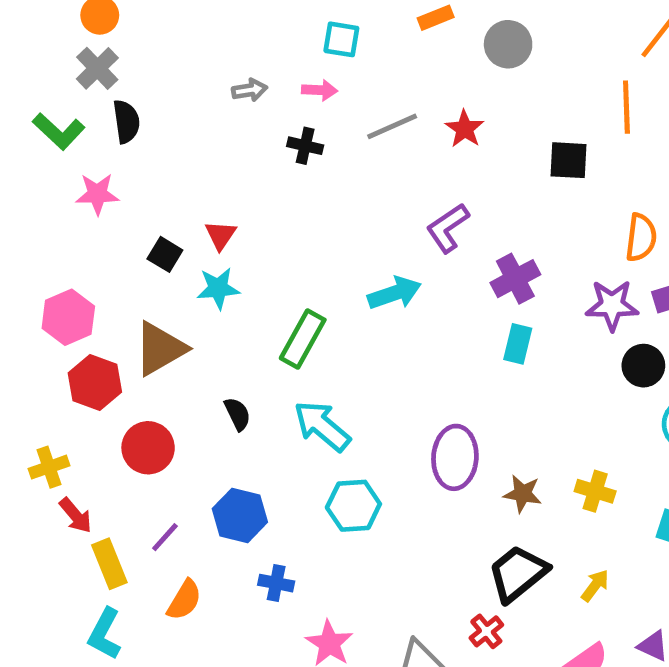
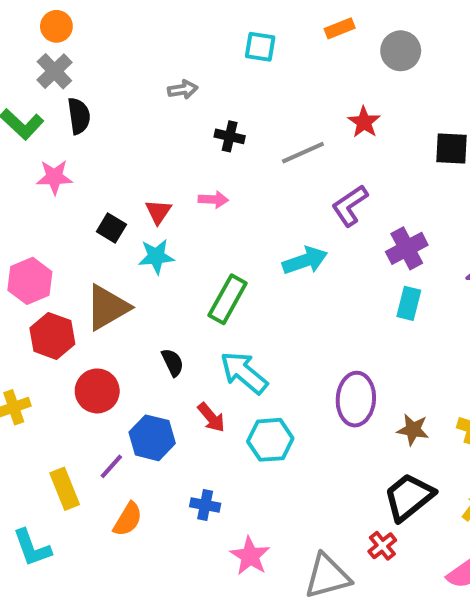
pink arrow: (320, 90) -> (213, 199), moved
gray line: (392, 126) -> (303, 153), moved
red arrow: (76, 515) -> (211, 417), moved
blue hexagon: (240, 515) -> (152, 438), moved
cyan L-shape: (105, 634) -> (32, 548), moved, turned -48

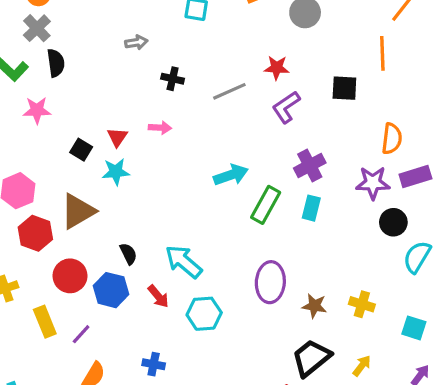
red star: (364, 122) -> (277, 68), turned -30
purple L-shape: (350, 206) -> (286, 107), moved
green rectangle: (228, 299) -> (266, 205), moved
blue hexagon: (152, 438) -> (111, 290), moved
yellow rectangle: (65, 489) -> (45, 322), moved

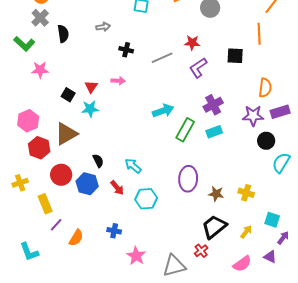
black semicircle: (56, 63) -> (63, 34), moved
cyan rectangle: (311, 208) -> (214, 132), turned 56
cyan arrow: (184, 262) -> (133, 166), size x0.7
cyan square: (414, 328) -> (272, 220), moved
purple line: (81, 334) -> (56, 225), moved

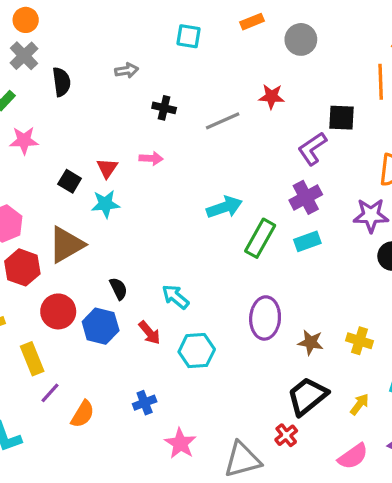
purple L-shape: (198, 68) -> (312, 149), moved
blue cross: (114, 231) -> (145, 403), turned -32

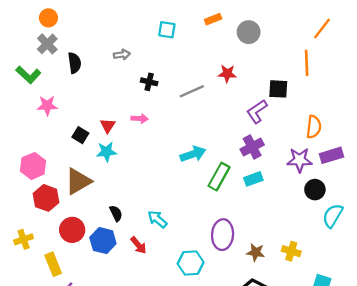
cyan hexagon: (197, 351) -> (191, 263), moved

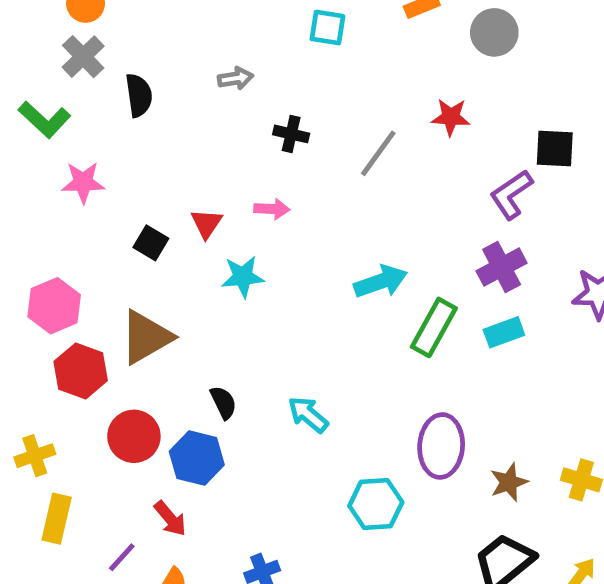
gray line: (192, 91) -> (378, 153), turned -30
cyan star: (106, 152) -> (243, 277), moved
red arrow: (138, 245) -> (170, 519), moved
brown star: (256, 252) -> (509, 482), turned -30
yellow rectangle: (53, 264) -> (57, 519), moved, turned 35

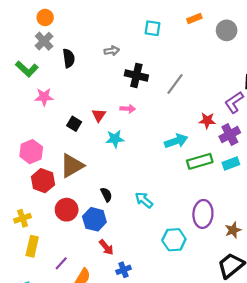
red star: (451, 117) -> (207, 121), moved
black cross: (291, 134) -> (136, 75), size x1.5
green rectangle: (434, 327) -> (200, 161), turned 45
red arrow: (170, 519) -> (106, 247), moved

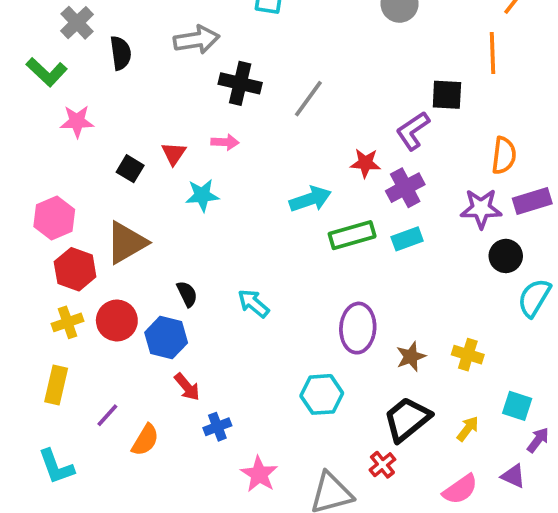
gray arrow: (112, 51) -> (197, 40), size x1.6
yellow cross: (23, 218) -> (68, 322), moved
cyan hexagon: (174, 240) -> (322, 394), moved

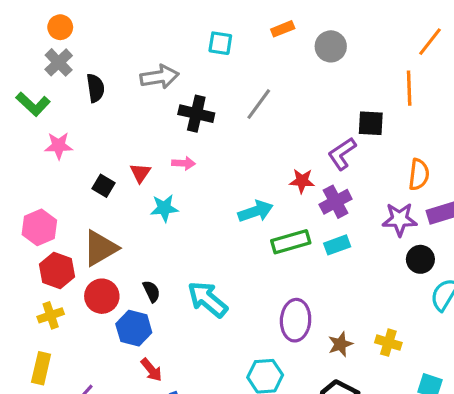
gray line: (308, 99) -> (259, 104), moved
cyan arrow: (253, 303) -> (207, 299), size x1.5
red circle: (117, 320) -> (102, 296), moved

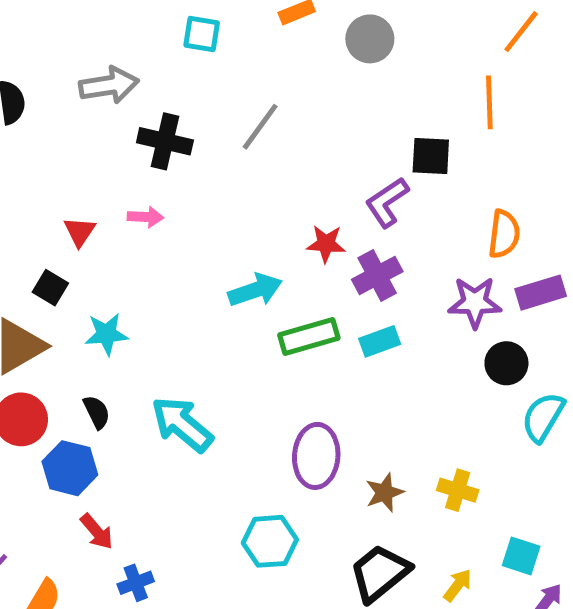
black square: (103, 186) -> (50, 288), moved
cyan star: (164, 208) -> (106, 334), moved

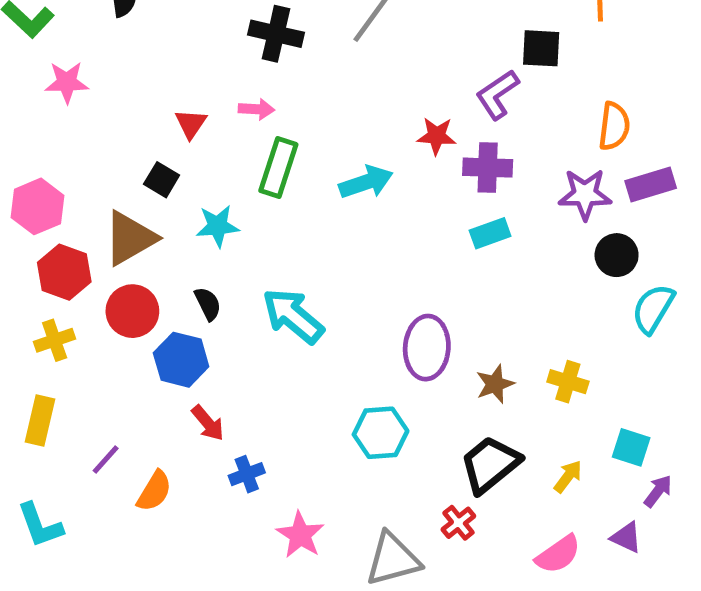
purple cross: (377, 275) -> (488, 168), turned 30
green rectangle: (309, 336) -> (278, 168), moved, turned -56

